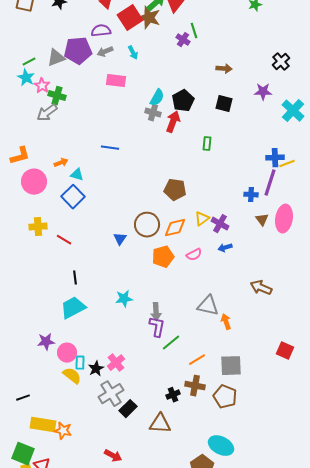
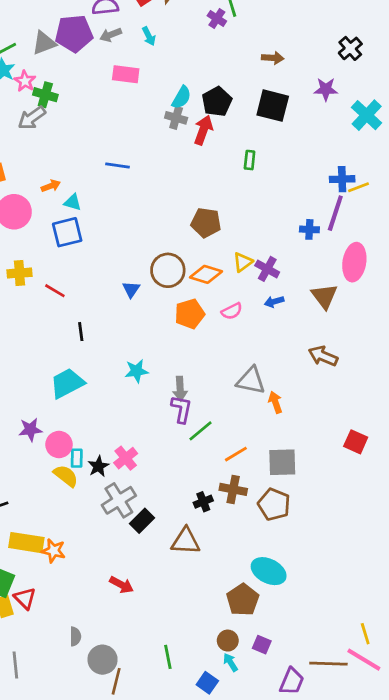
black square: (224, 104) -> (273, 106), size x1.4
blue square: (73, 197) -> (67, 232), turned 30
brown triangle: (262, 220) -> (324, 296), moved, size x1.5
orange diamond: (175, 228) -> (206, 274), turned 30
black line: (75, 278) -> (81, 332), moved

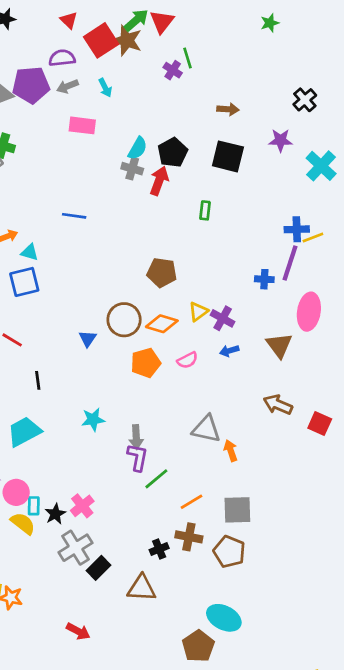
red square: (356, 442) -> (320, 424), moved

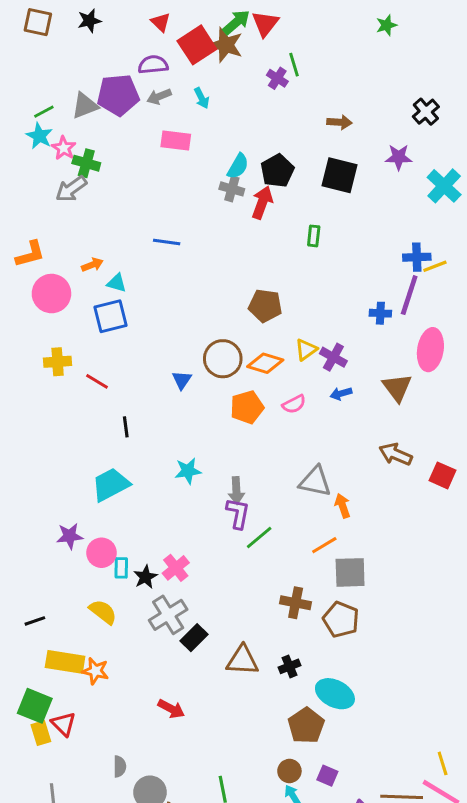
orange line: (192, 502) -> (324, 545), moved
yellow semicircle: (23, 523) -> (103, 612), moved
black cross: (159, 549) -> (289, 666), moved

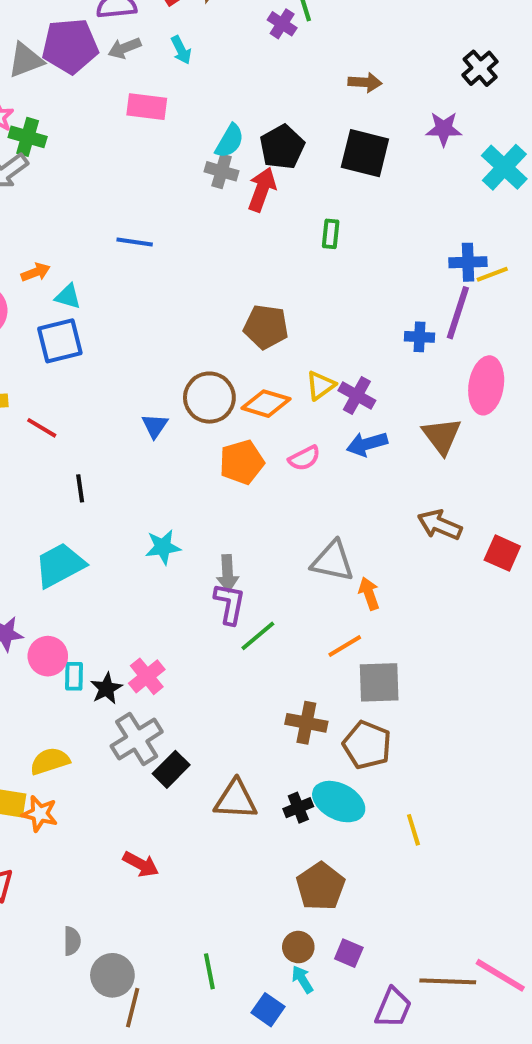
blue arrow: (341, 394) -> (367, 444), size x1.4
yellow semicircle: (103, 612) -> (50, 761), moved, turned -56
cyan ellipse: (335, 694) -> (339, 802), moved
yellow line: (443, 763) -> (413, 830), moved

